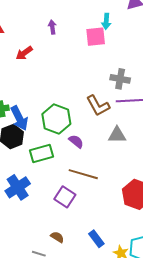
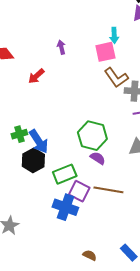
brown L-shape: (98, 106) -> (116, 78), moved
green hexagon: (56, 119) -> (92, 136), moved
blue cross: (18, 187) -> (65, 207), moved, turned -30
purple square: (65, 197) -> (79, 191), moved

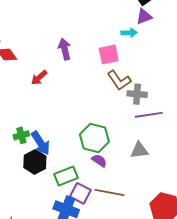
cyan arrow: (114, 35) -> (129, 33), moved, turned -91
purple arrow: (61, 47) -> (65, 49), size x1.5

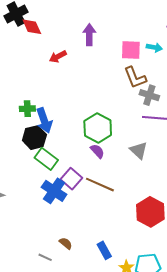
cyan arrow: (129, 33) -> (154, 47), moved
gray triangle: (139, 150) -> (139, 150), turned 36
green rectangle: (66, 176) -> (46, 159), moved, turned 45

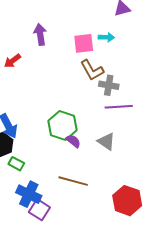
purple semicircle: (97, 151) -> (73, 141), moved
green rectangle: (46, 159) -> (16, 164), size x0.7
purple square: (71, 179) -> (39, 210), moved

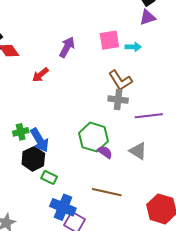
purple arrow: (40, 34) -> (67, 47), turned 40
pink square: (84, 43) -> (109, 40), moved
gray cross: (109, 85) -> (118, 100), moved

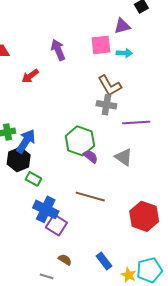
purple triangle: (147, 17) -> (122, 26), moved
purple arrow: (67, 47) -> (58, 50), turned -55
blue arrow: (40, 140) -> (26, 141), turned -120

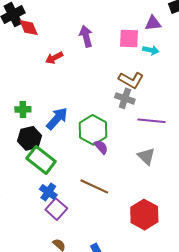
brown L-shape: (110, 86) -> (131, 80), turned -40
blue arrow: (26, 141) -> (57, 119), moved
gray triangle: (124, 157) -> (146, 156), moved
green rectangle: (33, 179) -> (41, 160), size x1.8
blue cross: (46, 209) -> (48, 192), size x0.7

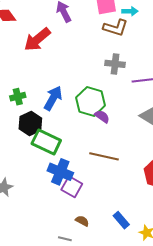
red arrow: (54, 58) -> (37, 39), size x1.6
brown L-shape: (131, 80) -> (115, 28), moved
blue cross: (48, 192) -> (60, 172), size x1.4

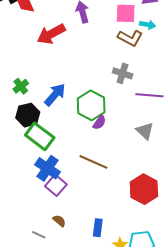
green cross: (18, 97) -> (21, 86), turned -35
purple semicircle: (102, 116) -> (99, 122), turned 77
blue rectangle: (121, 220) -> (98, 228), turned 36

